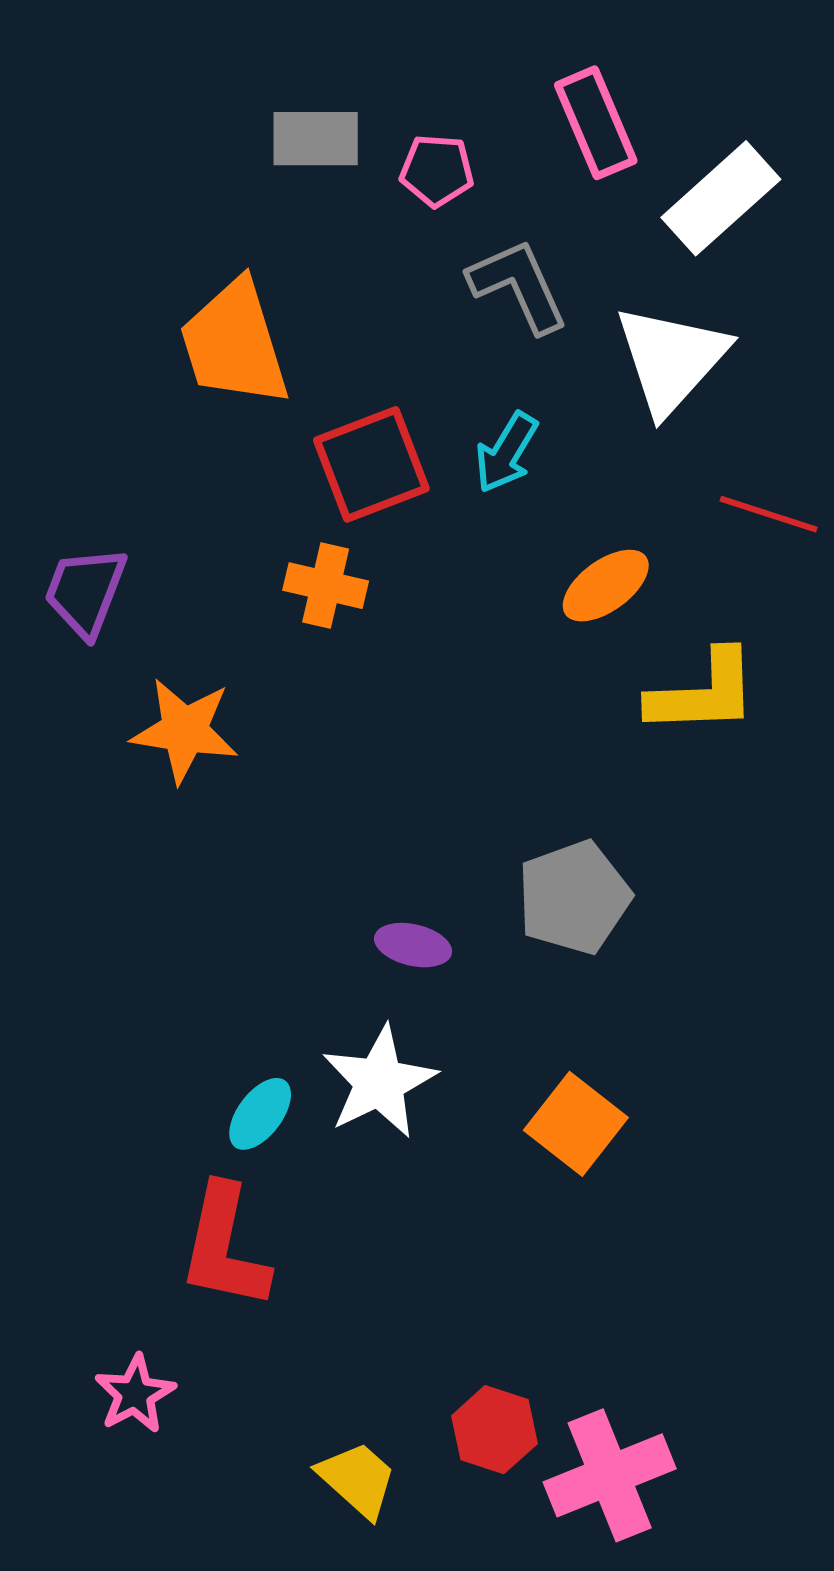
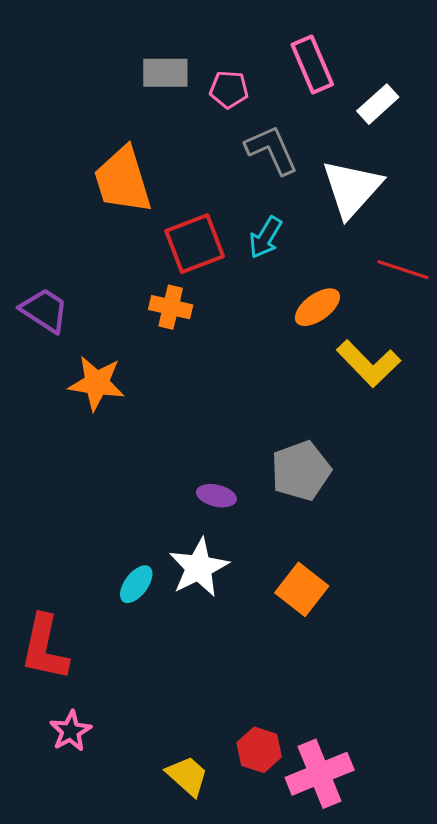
white rectangle: (721, 198) -> (378, 104), size x0.7
purple trapezoid: (85, 592) -> (45, 310), turned 102
yellow L-shape: (703, 693) -> (368, 363), turned 48
red L-shape: (224, 1247) -> (45, 648), moved

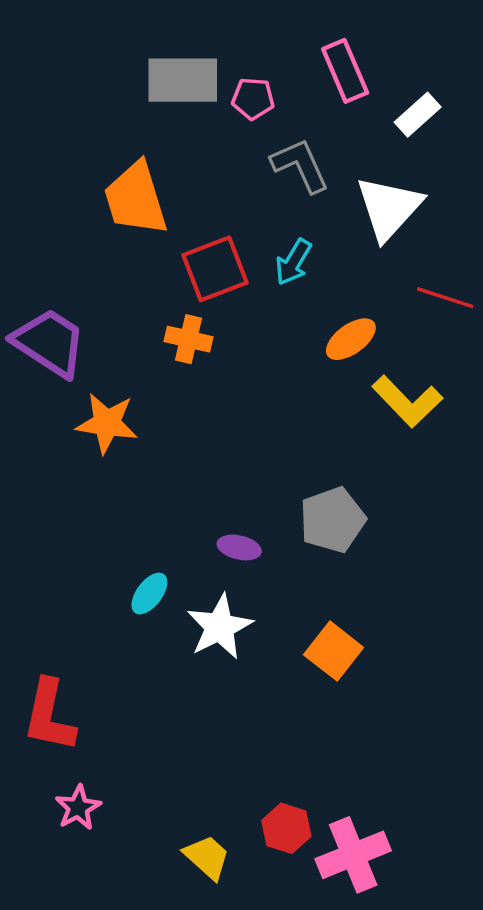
gray rectangle: (165, 73) -> (183, 80), size x1.4
purple trapezoid: (45, 310) -> (49, 343), size x1.4
cyan ellipse: (136, 584) -> (149, 594), moved

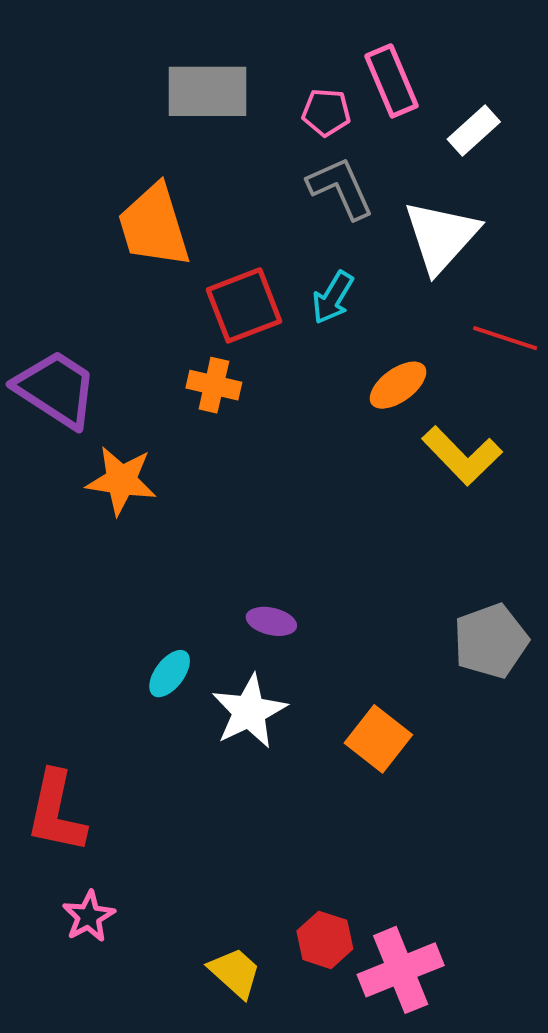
pink pentagon: (253, 99) -> (326, 112), moved
gray pentagon: (332, 520) -> (491, 641), moved

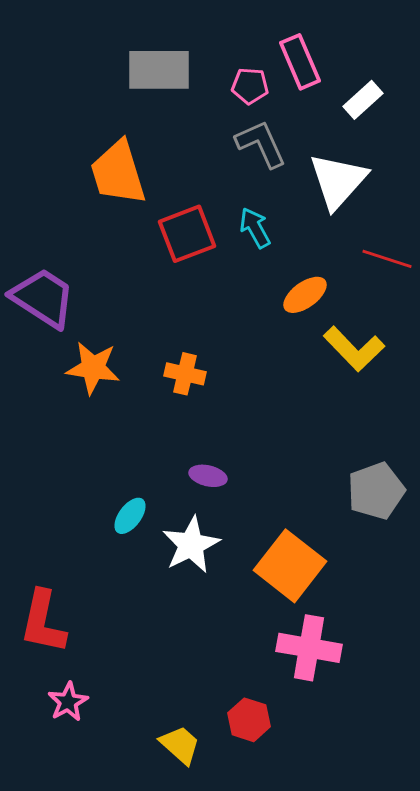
cyan arrow: (333, 298) -> (255, 228), turned 120
orange cross: (214, 385) -> (185, 374), moved
orange square: (378, 739) -> (290, 566), size x1.4
pink cross: (401, 970) -> (309, 648), moved, turned 32

